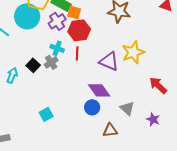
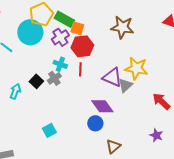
yellow star: (133, 52) -> (136, 68), turned 30
gray triangle: (127, 108) -> (125, 85), moved, turned 35
brown triangle: (110, 130) -> (113, 146), turned -35

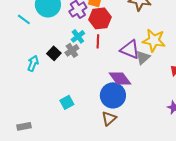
cyan cross: (60, 64) -> (78, 36), turned 32
blue circle: (95, 123) -> (113, 95), size x1.6
brown triangle: (113, 146) -> (109, 118), moved

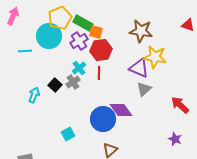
cyan line: (24, 19) -> (25, 51), turned -40
yellow star: (154, 40) -> (155, 57), moved
purple triangle: (130, 49) -> (139, 68), moved
blue circle: (113, 95) -> (103, 119), moved

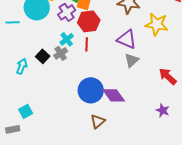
yellow star: (155, 57) -> (157, 24), moved
purple diamond: (121, 110) -> (114, 95), moved
cyan square: (68, 134) -> (26, 111), moved

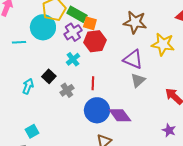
red line: (87, 44) -> (93, 83), moved
gray cross: (61, 53) -> (67, 90), moved

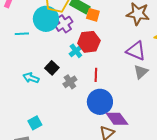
purple cross: (73, 32) -> (64, 24), moved
red hexagon: (95, 41) -> (89, 42), moved
cyan arrow: (28, 86) -> (31, 78), turned -91
purple diamond: (120, 115) -> (117, 119), moved

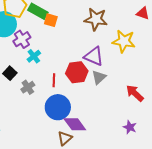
purple cross: (64, 24) -> (22, 39), moved
red hexagon: (89, 42) -> (77, 72), moved

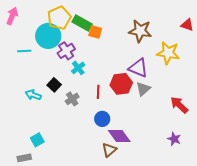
blue circle: (58, 107) -> (102, 119), size x0.6

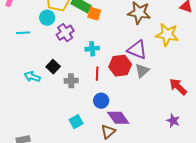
cyan circle: (48, 36) -> (47, 18), size x0.6
cyan cross: (78, 68) -> (92, 49), moved, turned 32
gray cross: (72, 99) -> (71, 81), turned 32
cyan square: (37, 140) -> (76, 122), moved

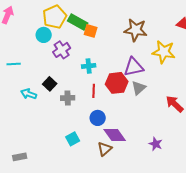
cyan line: (23, 33) -> (14, 64), moved
purple triangle: (137, 50) -> (134, 67), turned -35
purple star: (173, 121) -> (156, 144), moved

